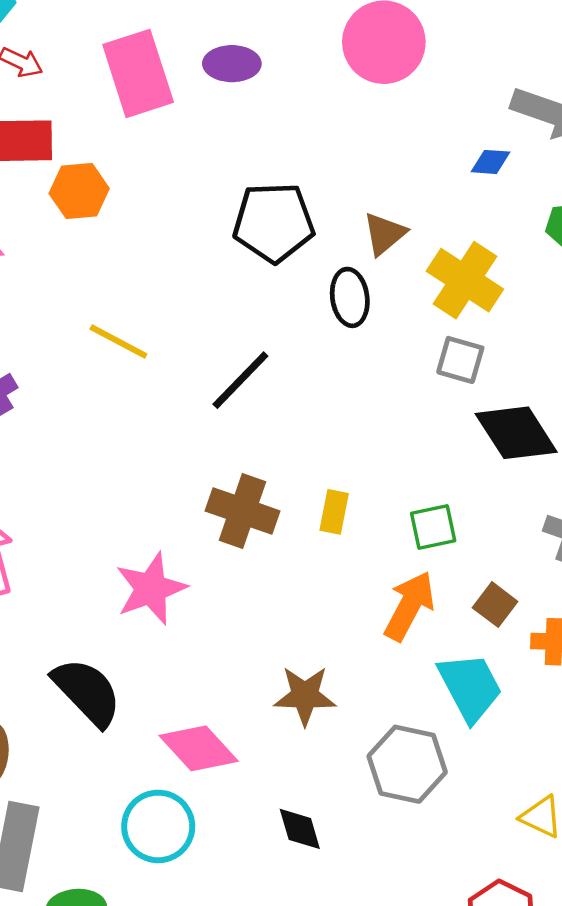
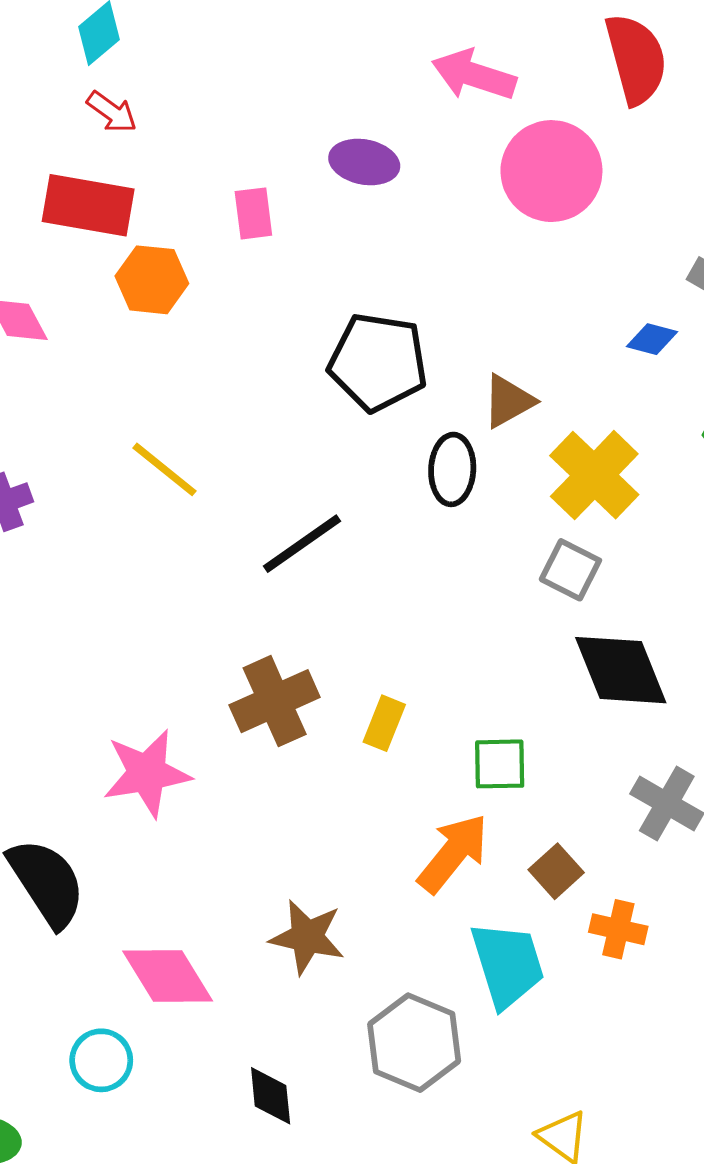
pink rectangle: (138, 73) -> (253, 213), moved, size x0.5
brown cross: (242, 511) -> (275, 701), turned 36
cyan circle: (158, 826) -> (101, 1060), size x0.7

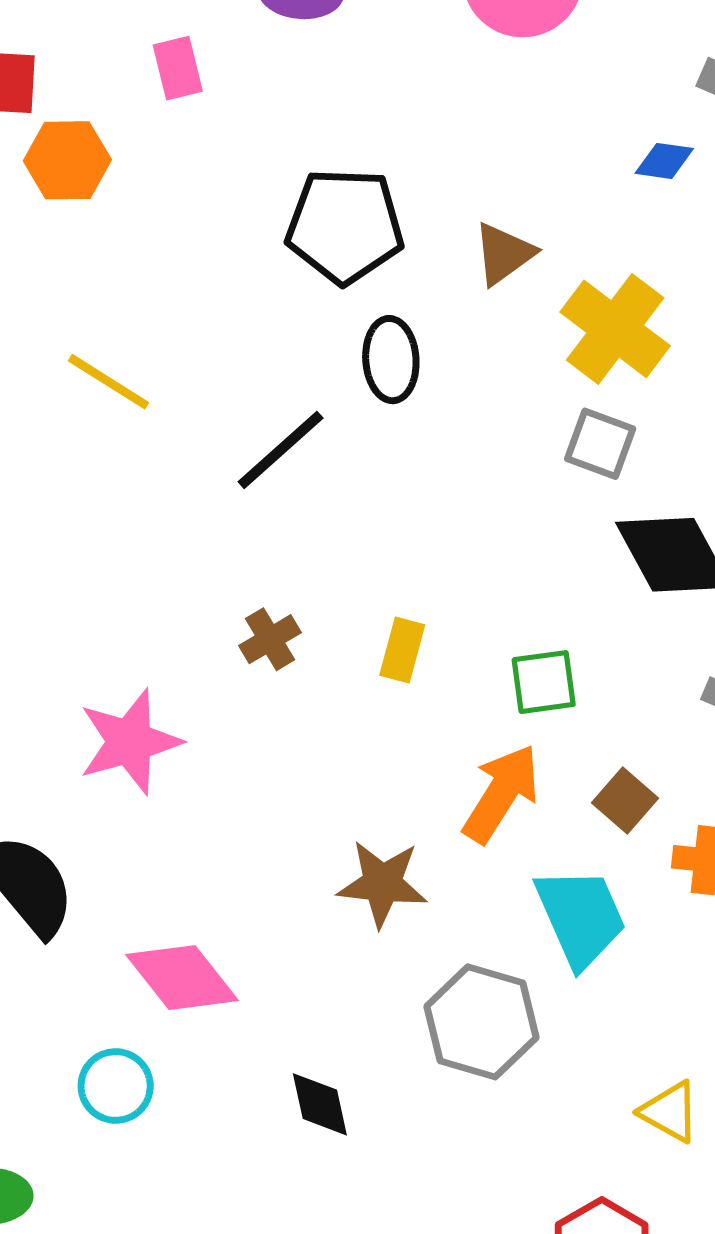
black ellipse: (452, 469) -> (391, 360), moved
brown cross: (275, 701) -> (270, 639), size x0.6
brown star: (307, 937) -> (382, 884), moved

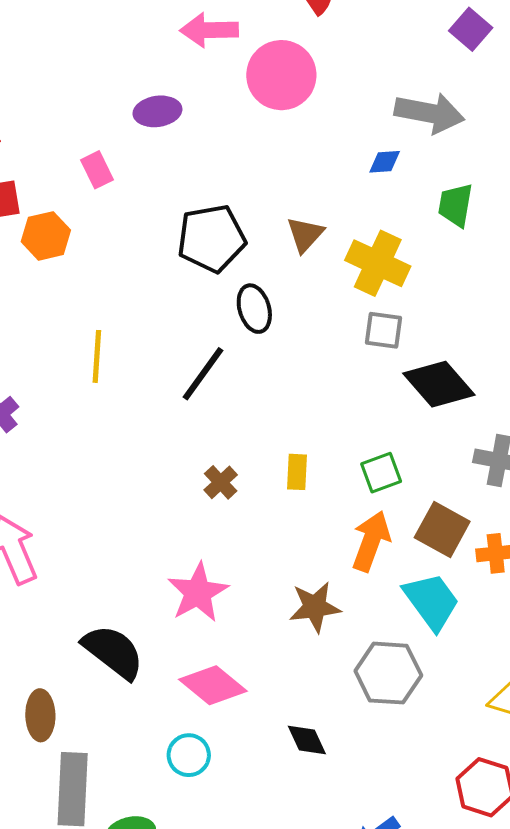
yellow line: (108, 382) -> (97, 356), turned 74
pink star: (130, 742) -> (198, 592), moved
brown square: (625, 800) -> (442, 530), size x1.5

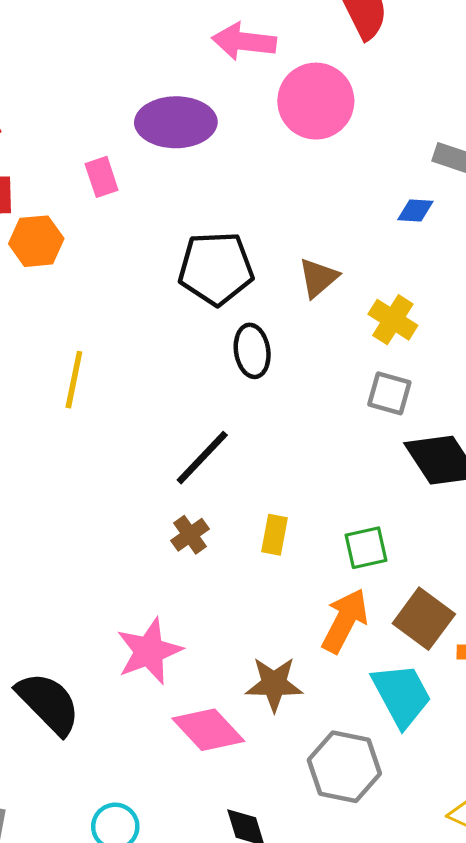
purple ellipse: (157, 111) -> (176, 122), size x1.5
yellow cross: (378, 263) -> (393, 320), size x0.7
black line: (203, 374) -> (202, 458), moved
pink diamond: (213, 685) -> (208, 730), moved

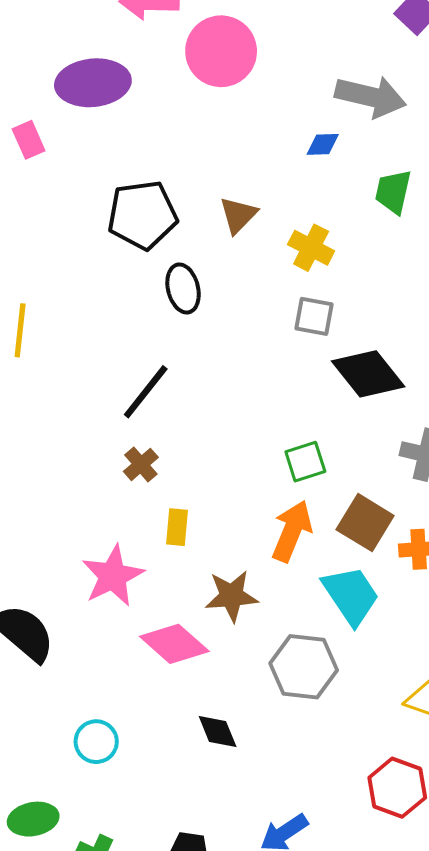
yellow rectangle: (275, 535) -> (177, 527), moved

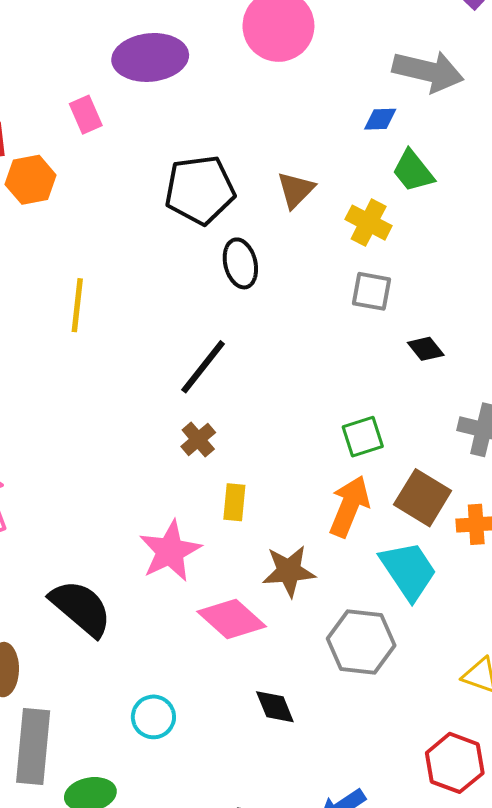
green trapezoid: (393, 192) -> (413, 171), moved, turned -51
black diamond: (368, 374) -> (426, 349), size x0.5

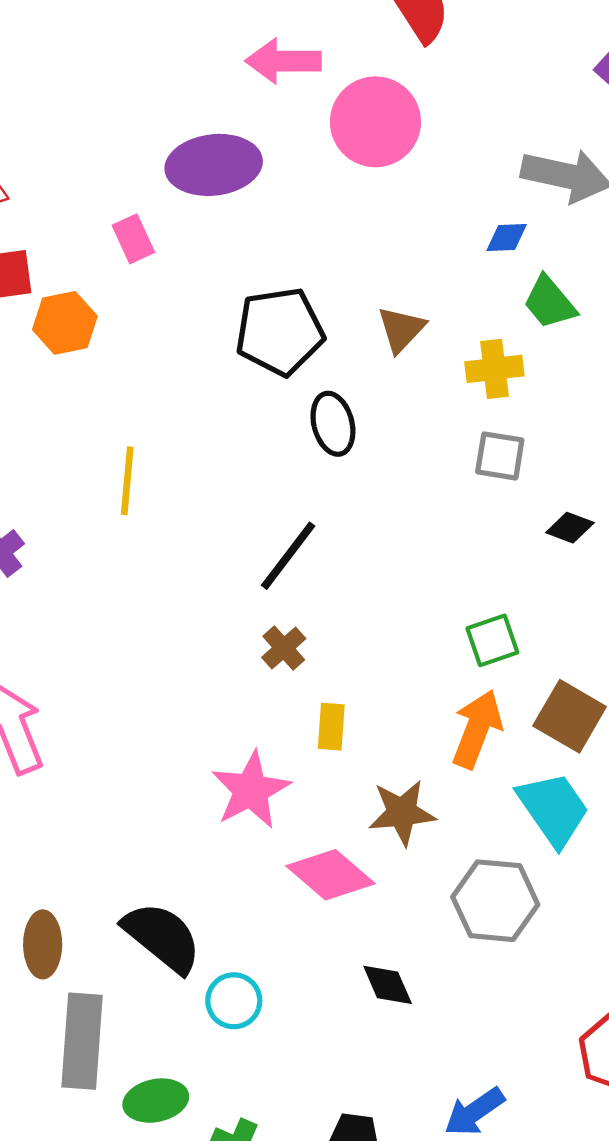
yellow cross: (369, 223) -> (494, 369), turned -33
black diamond: (426, 349) -> (570, 528), turned -30
black semicircle: (81, 608) -> (162, 937), moved

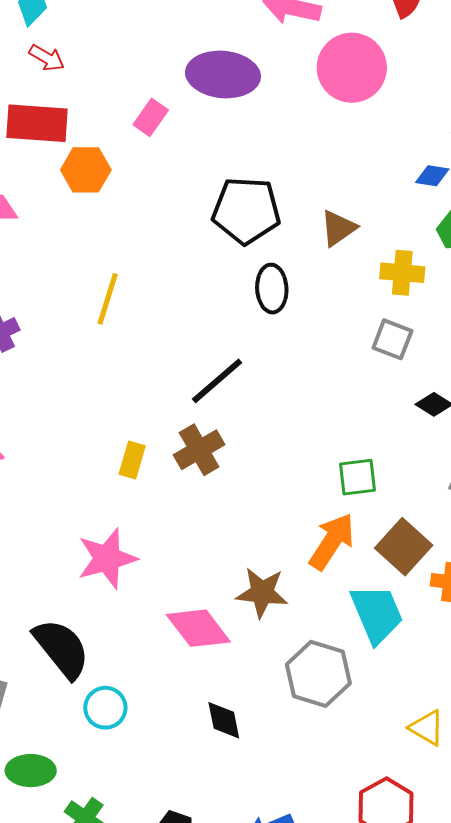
pink rectangle: (133, 239) -> (151, 117), turned 48
brown cross: (284, 648) -> (199, 450), size x1.4
yellow rectangle: (331, 727) -> (132, 460), moved
pink star: (251, 790) -> (107, 558), moved

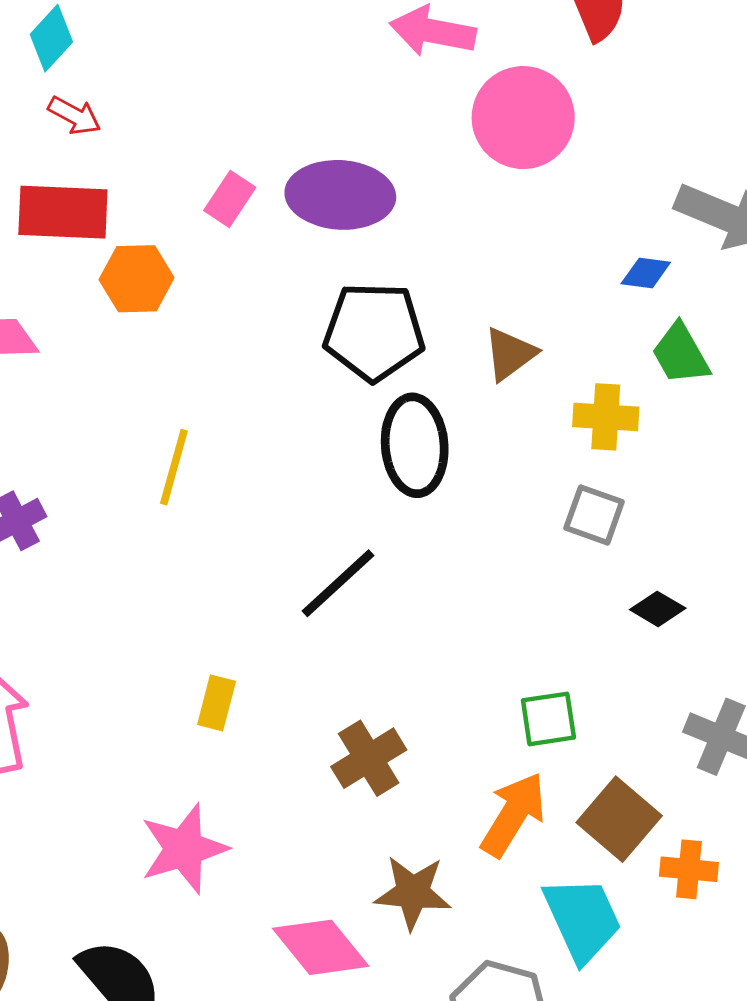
purple ellipse: (223, 74) -> (340, 195), moved
black ellipse: (272, 289) -> (415, 445), size x1.4
brown cross: (199, 450) -> (369, 758), moved

